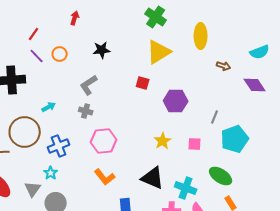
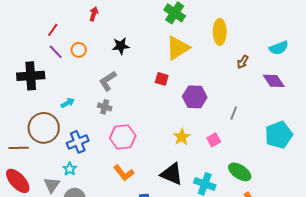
brown arrow: (224, 66) -> (243, 62), turned 104
cyan pentagon: (235, 139) -> (279, 135), moved
pink square: (195, 144) -> (214, 140), turned -32

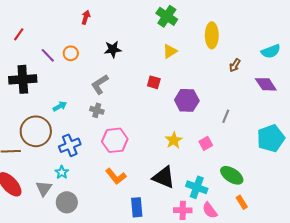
red line: (53, 30) -> (19, 34), moved
yellow triangle: (178, 48) -> (170, 51), size x0.6

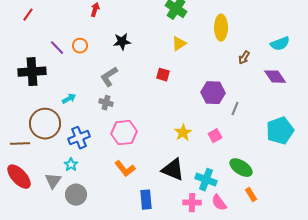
red line: (19, 34) -> (28, 15), moved
purple hexagon: (187, 100) -> (213, 93), moved

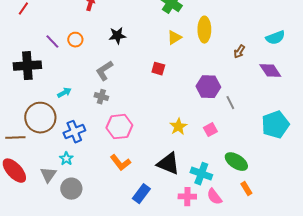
yellow ellipse: (221, 28) -> (204, 30), moved
gray line: (235, 109) -> (230, 103), turned -48
blue rectangle: (146, 200) -> (141, 194), turned 42

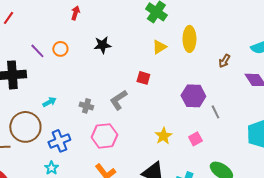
gray L-shape: (104, 71) -> (118, 100), moved

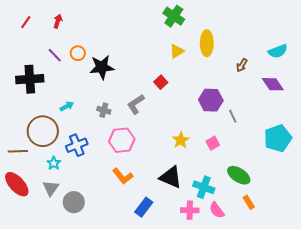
red arrow: (75, 13) -> (58, 21), moved
black star: (102, 45) -> (102, 67), moved, size x1.4
red square: (143, 78) -> (161, 82), turned 32
cyan star: (51, 168) -> (54, 163), moved

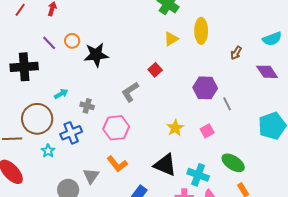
gray cross: (104, 110) -> (87, 106), moved
gray triangle: (51, 188) -> (91, 176), moved

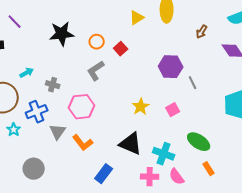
orange circle: (72, 41) -> (97, 42), moved
gray triangle: (91, 176) -> (58, 132), moved

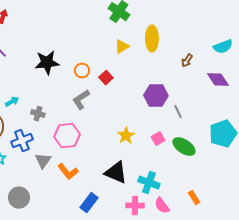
green ellipse: (199, 142) -> (184, 147), moved

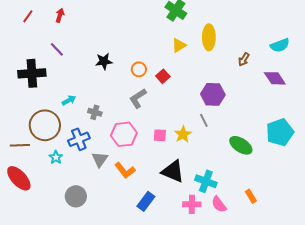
black star: (47, 63) -> (104, 61), size x0.7
gray line: (178, 112) -> (204, 120), moved
pink square: (158, 139) -> (160, 135), moved, turned 32

